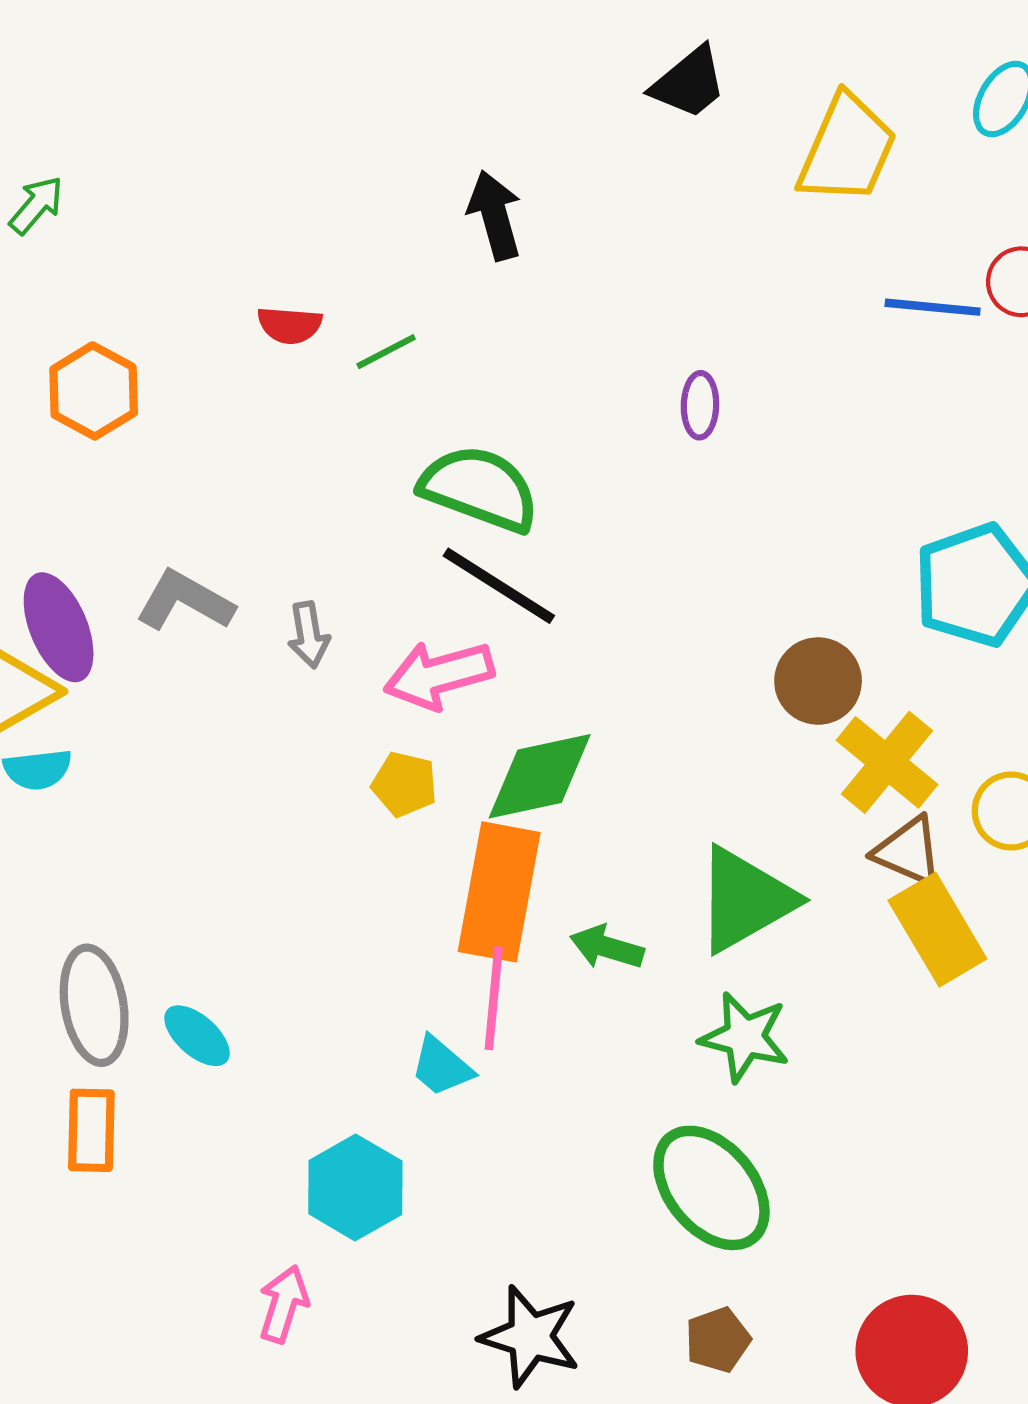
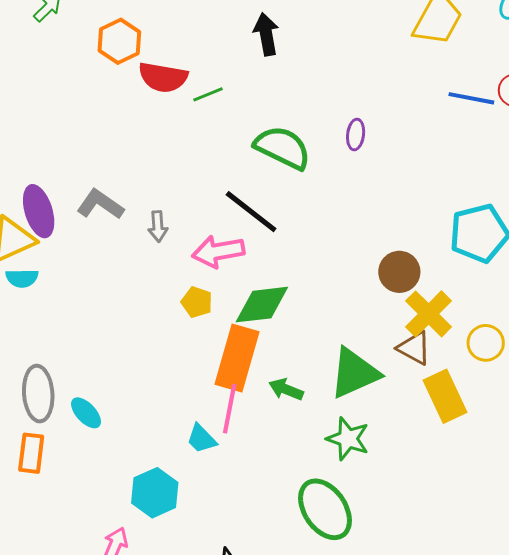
red semicircle: (290, 325) -> (163, 77), size x1.6
orange hexagon: (94, 391) -> (119, 41), moved
green semicircle: (479, 488) -> (283, 148), moved
brown triangle: (908, 851) -> (414, 348), moved

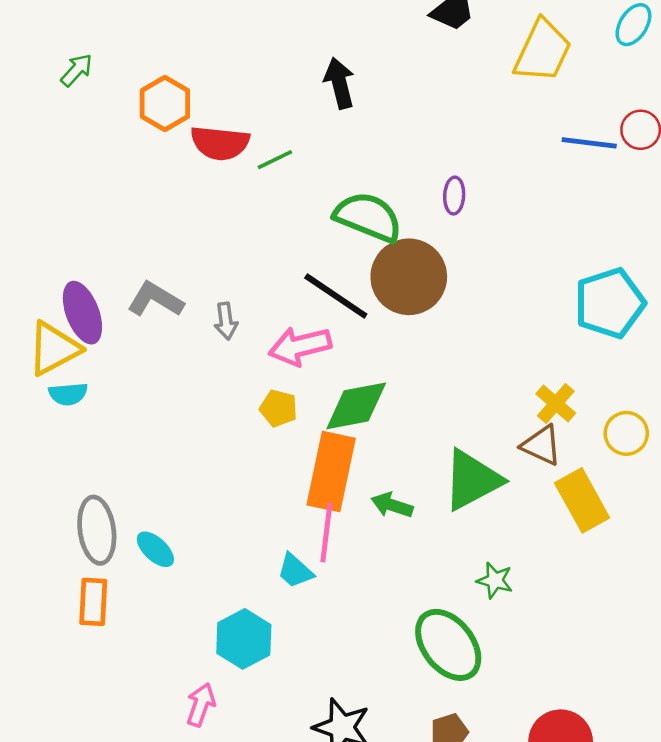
brown circle: (399, 272) -> (409, 277), moved, size x1.5
yellow cross: (429, 314) -> (556, 403), size x0.7
green star: (348, 439) -> (495, 580), moved, size x0.7

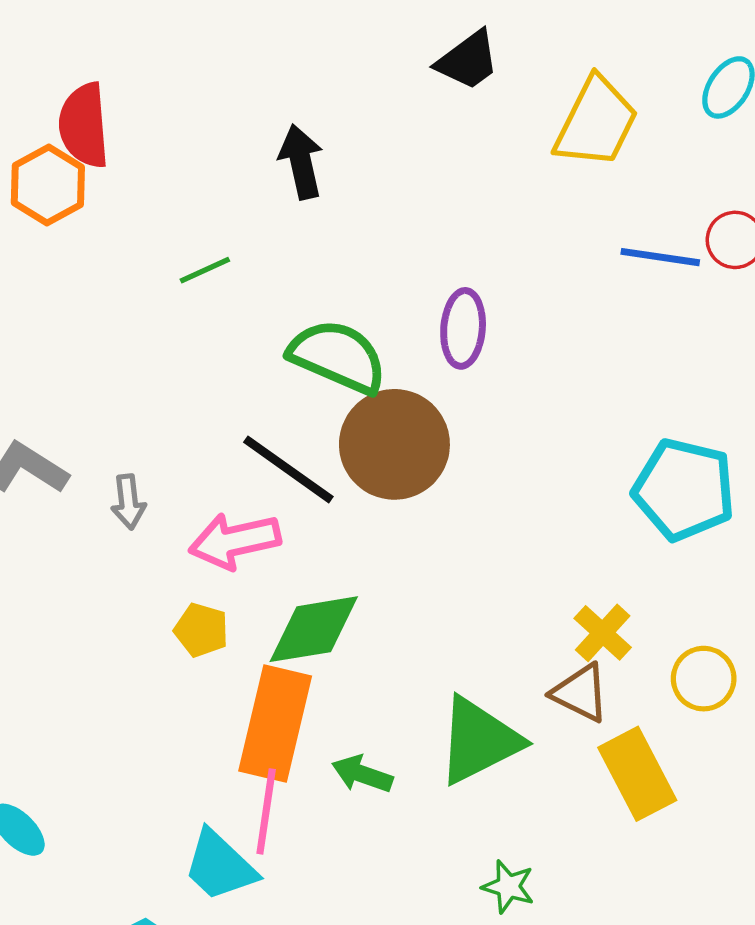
red semicircle: (220, 143) -> (84, 125), moved, turned 78
purple ellipse: (454, 196) -> (463, 328), size x1.4
cyan pentagon: (610, 303) -> (684, 490), turned 30
cyan trapezoid: (295, 571) -> (220, 866), size x1.4

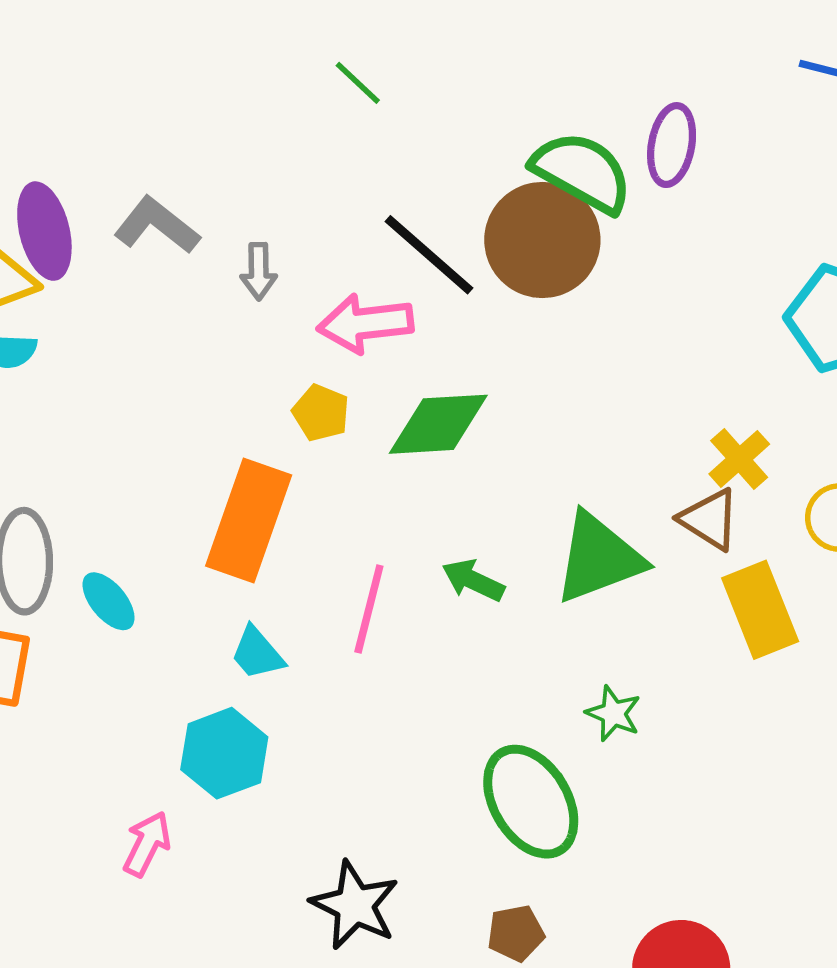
green line: (205, 270) -> (358, 83), moved, turned 62
purple ellipse: (463, 328) -> (672, 145), moved
green semicircle: (338, 356) -> (582, 172), moved
orange rectangle: (275, 723) -> (249, 520), moved
cyan trapezoid: (220, 866) -> (257, 653), moved, size x0.7

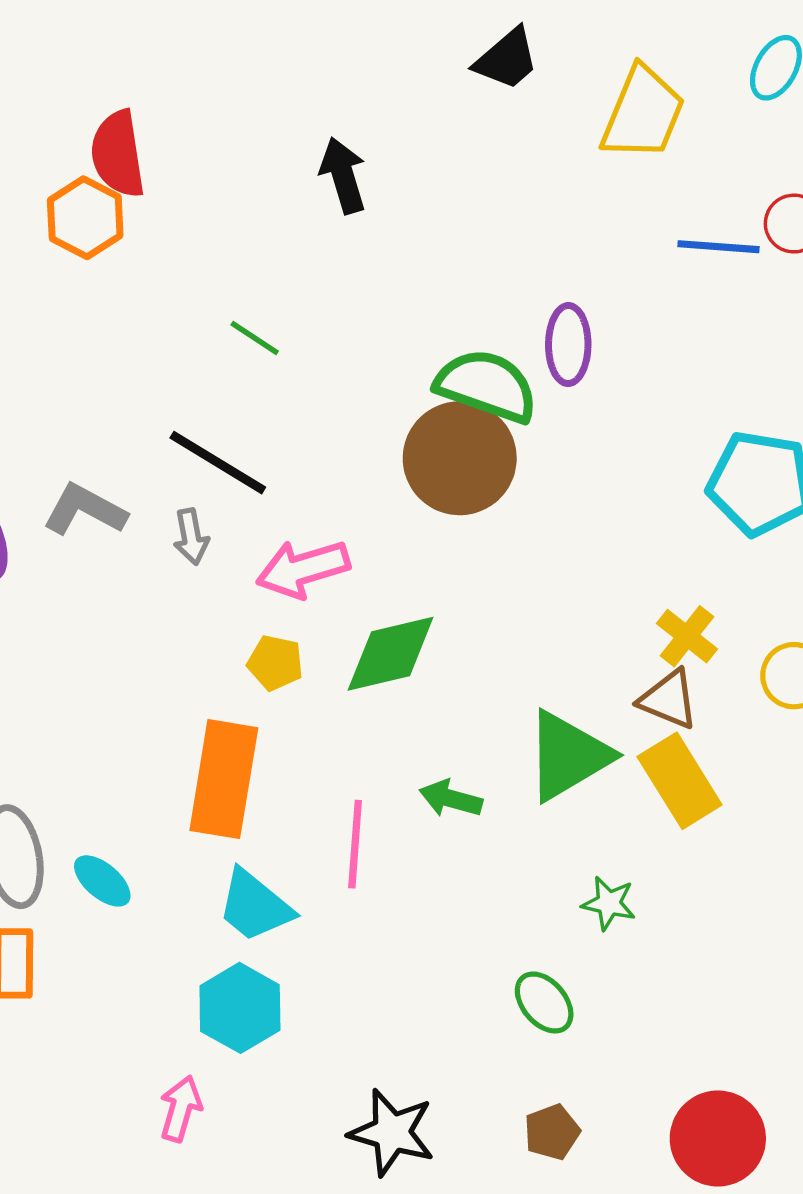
black line: (429, 255) -> (218, 463), moved
yellow rectangle: (760, 610) -> (680, 781), moved
cyan trapezoid: (257, 653) -> (255, 906), size x1.4
green ellipse: (531, 802) -> (544, 1002), size x0.6

